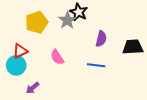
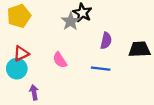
yellow pentagon: (37, 22) -> (19, 16), moved
purple arrow: (33, 88) -> (34, 92), turned 120

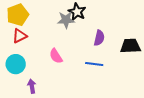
gray star: (71, 21) -> (66, 20), turned 30
red triangle: (21, 54) -> (20, 36), moved

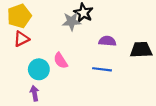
purple semicircle: (99, 38) -> (107, 41), turned -98
cyan circle: (16, 64) -> (39, 69), moved

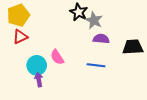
gray star: (71, 21) -> (94, 20), moved, turned 30
purple arrow: (34, 93) -> (39, 80), moved

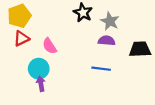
gray star: (94, 20) -> (110, 21), moved
pink semicircle: (57, 57) -> (49, 46), moved

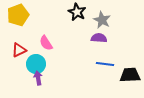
red triangle: (21, 38) -> (19, 50), moved
black trapezoid: (140, 49) -> (130, 75), moved
blue line: (101, 69) -> (105, 64), moved

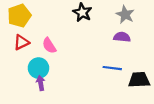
gray star: (102, 20) -> (125, 15), moved
purple semicircle: (99, 38) -> (122, 37), moved
red triangle: (19, 50) -> (21, 42), moved

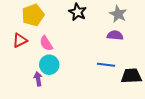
yellow pentagon: (19, 16) -> (33, 15), moved
cyan circle: (38, 68) -> (49, 65), moved

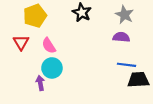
red triangle: (20, 40) -> (21, 42), turned -35
blue line: (106, 65) -> (127, 65), moved

